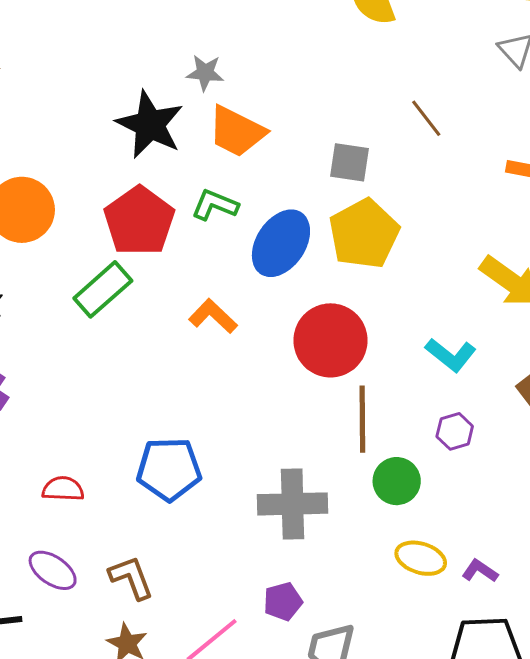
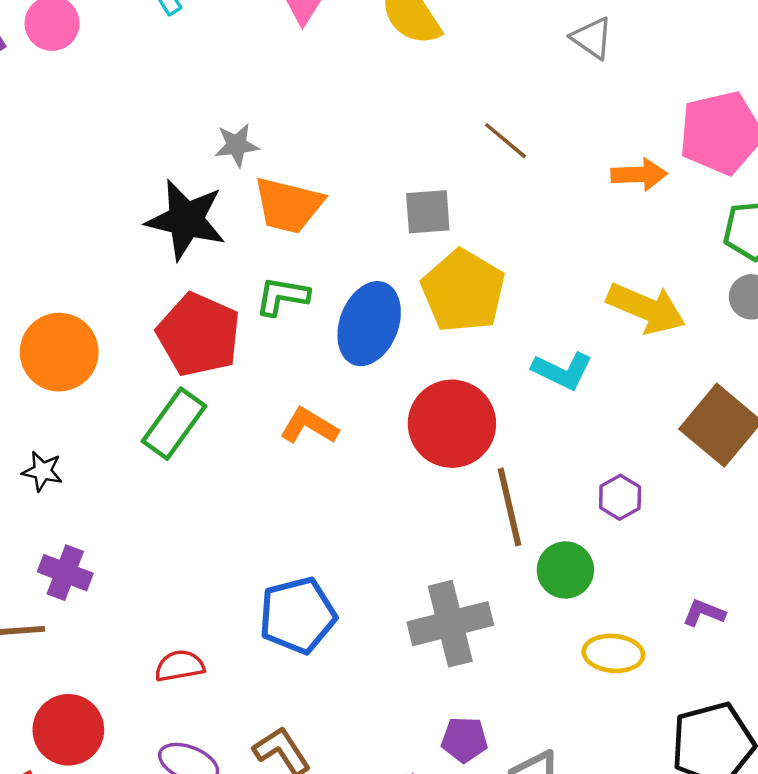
cyan L-shape: (451, 355) -> (562, 371), moved
purple L-shape: (480, 571) -> (704, 613), moved
purple pentagon: (283, 601) -> (464, 740), turned 30

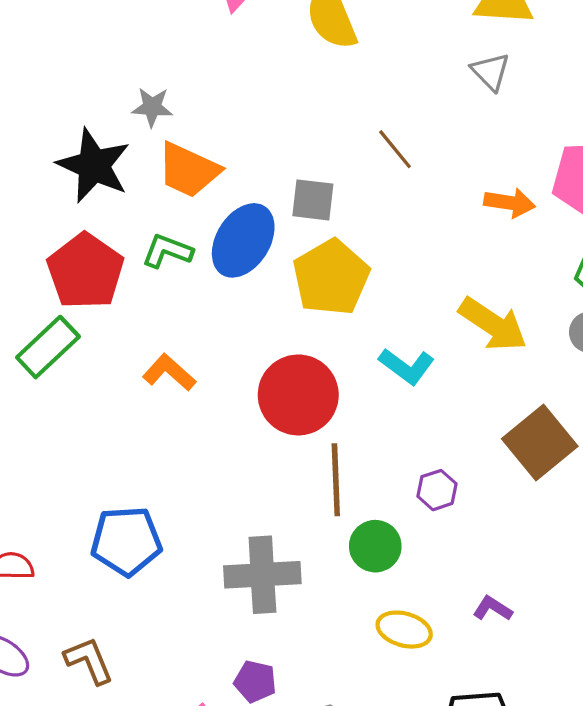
blue ellipse: (369, 324) -> (243, 240), moved

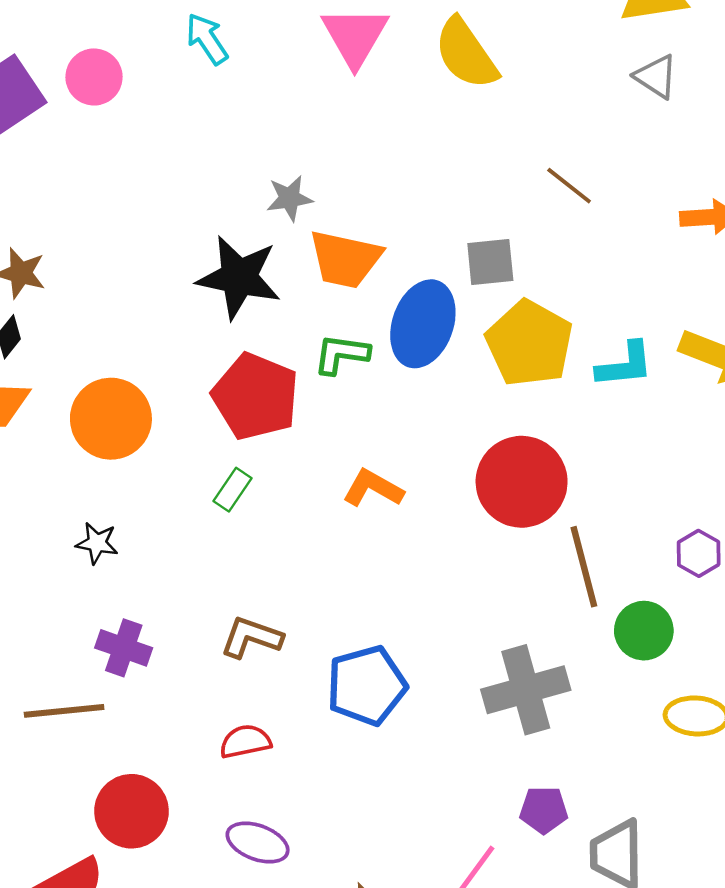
green rectangle: (48, 347) -> (232, 490), size x0.6
cyan L-shape: (407, 366) -> (625, 365), moved, turned -30
brown L-shape: (89, 661) -> (251, 637), moved, turned -36

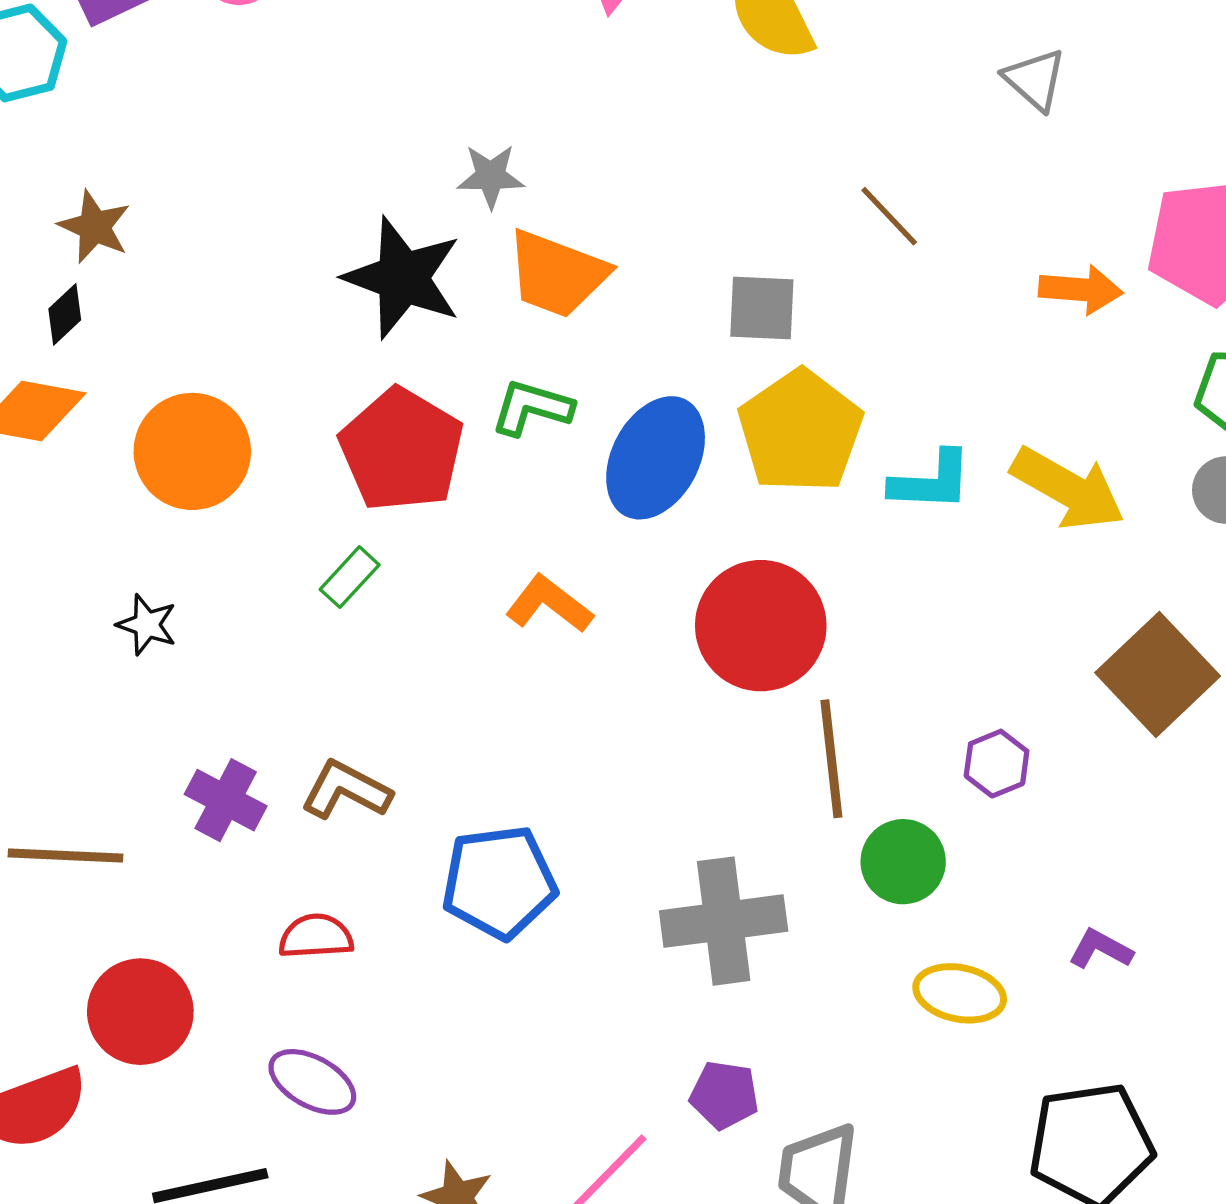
blue ellipse: (423, 324) -> (656, 458), moved
purple cross: (124, 648) -> (226, 800), moved

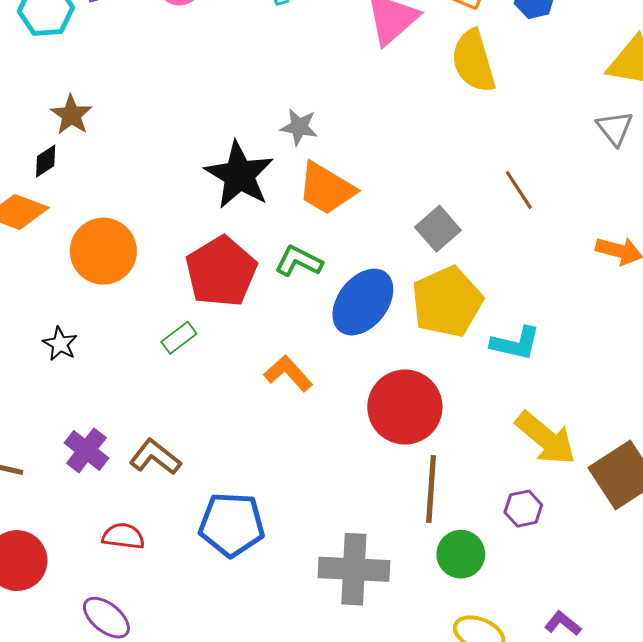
gray square: (762, 308) -> (438, 229), turned 36
yellow arrow: (1068, 489) -> (546, 438), moved

